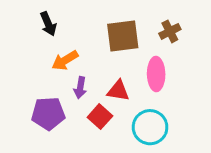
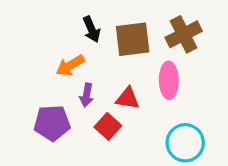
black arrow: (48, 24) -> (92, 29), moved
brown cross: (170, 31) -> (184, 34), size x1.5
cyan circle: (150, 127) -> (185, 143), moved

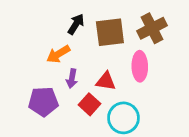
black arrow: (92, 29) -> (76, 24), turned -125
cyan circle: (185, 143) -> (123, 118), moved

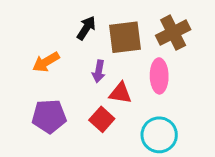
orange arrow: (58, 54) -> (46, 62), moved
purple arrow: (72, 79) -> (99, 71), moved
cyan circle: (123, 118) -> (159, 135), moved

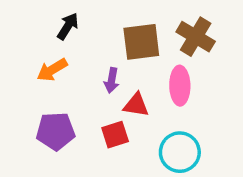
black arrow: (86, 28) -> (68, 26), moved
brown cross: (173, 33) -> (196, 37), turned -32
red square: (102, 119) -> (115, 135), turned 30

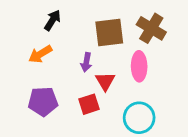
red triangle: (136, 105) -> (105, 81), turned 50

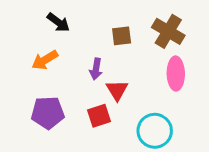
black arrow: (52, 20) -> (58, 22), turned 95
brown square: (109, 32) -> (122, 36), size x0.6
pink ellipse: (139, 66) -> (176, 74), moved

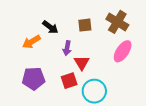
black arrow: (58, 22) -> (50, 27), moved
pink ellipse: (176, 74) -> (123, 51), turned 35
cyan circle: (155, 131) -> (94, 91), moved

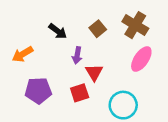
brown square: (85, 25) -> (98, 29), turned -32
orange arrow: (31, 42) -> (23, 54), moved
cyan circle: (94, 91) -> (123, 105), moved

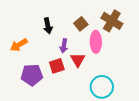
black arrow: (58, 31) -> (48, 26), turned 42
pink ellipse: (141, 59) -> (96, 42), moved, turned -35
red square: (80, 93) -> (57, 66), moved

